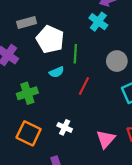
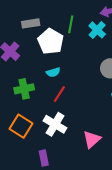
green line: (75, 54) -> (71, 24), moved
red line: (84, 86) -> (59, 94), moved
white cross: (65, 127) -> (55, 124), size x1.6

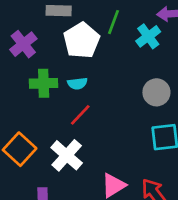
green cross: (24, 89) -> (44, 83), moved

